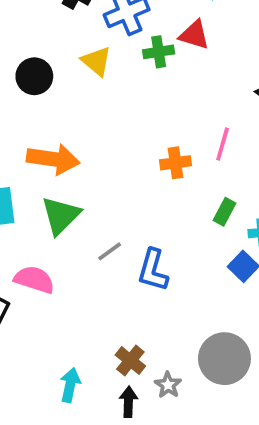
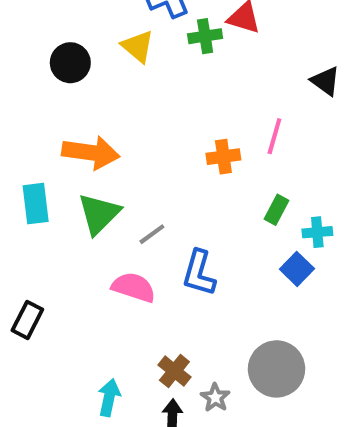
gray line: (110, 251) -> (152, 234), moved
pink semicircle: (34, 280) -> (134, 287), moved

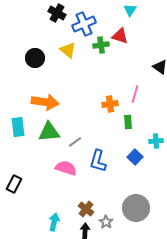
green rectangle: (277, 210) -> (128, 122), moved, turned -32
green triangle: (99, 214) -> (49, 132), turned 40
blue square: (297, 269) -> (135, 157), moved

